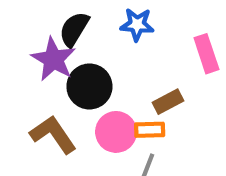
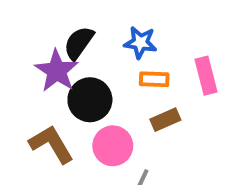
orange rectangle: (150, 130) -> (154, 79), moved

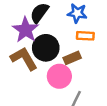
brown rectangle: (165, 120) -> (72, 58), moved
brown L-shape: (51, 144) -> (24, 59), moved

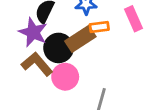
brown rectangle: (72, 58) -> (80, 39), moved, size x1.5
pink circle: (59, 76) -> (65, 77), moved

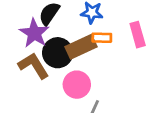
pink circle: (65, 77) -> (77, 85), moved

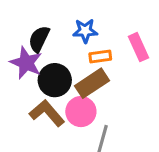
brown rectangle: (81, 47) -> (92, 83), moved
brown L-shape: (34, 66) -> (47, 113), moved

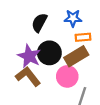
purple star: (26, 63) -> (29, 56), moved
brown L-shape: (47, 113) -> (28, 76), moved

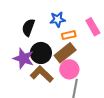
brown L-shape: (28, 76) -> (42, 74), moved
pink circle: (67, 76) -> (69, 69), moved

